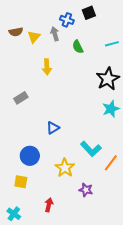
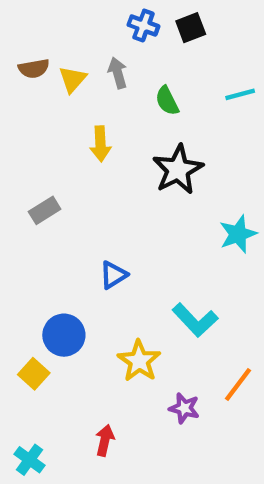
blue cross: (67, 20) -> (143, 26), moved
black star: (108, 79) -> (178, 170), moved
orange line: (111, 163) -> (238, 385), moved
yellow square: (21, 182) -> (34, 374), moved, turned 32

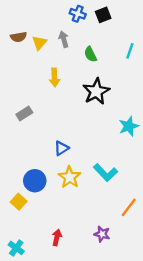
cyan line: (240, 94) -> (130, 51), turned -56
yellow star: (139, 361) -> (70, 177), moved
purple star: (184, 408) -> (102, 234), moved

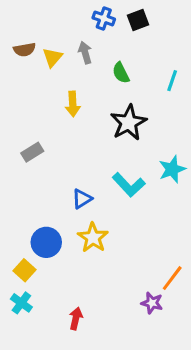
cyan line: (130, 51) -> (172, 81), moved
cyan L-shape: (105, 173) -> (129, 185), moved
purple star: (102, 234) -> (152, 303), moved
cyan cross: (16, 248) -> (21, 303), moved

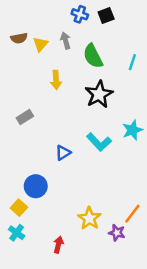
green semicircle: (121, 73) -> (93, 56), size x1.5
yellow star: (93, 238) -> (89, 218), moved

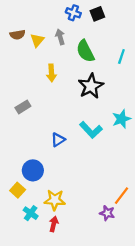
yellow star: (89, 218) -> (55, 200), moved, turned -30
cyan cross: (17, 233) -> (31, 213), moved

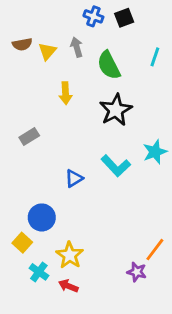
cyan line: (121, 57) -> (155, 57), moved
yellow star: (55, 200) -> (70, 255), turned 30
red arrow: (54, 224) -> (68, 286), turned -80

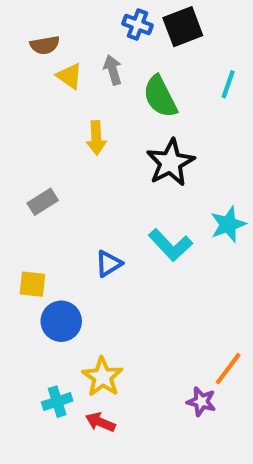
black square: (124, 18) -> (183, 27), size x1.4
brown semicircle: (22, 44) -> (45, 45), moved
yellow triangle: (47, 51) -> (69, 76), turned -36
yellow square: (22, 243) -> (32, 284), moved, turned -36
cyan cross: (39, 272) -> (57, 402), turned 36

